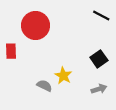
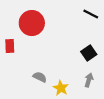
yellow star: (63, 76) -> (61, 88), moved
gray arrow: (99, 89) -> (89, 80), turned -56

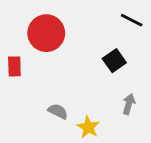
black square: (89, 53) -> (114, 61), moved
gray arrow: (89, 80) -> (129, 104), moved

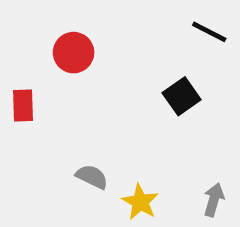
red circle: (46, 33) -> (74, 53), size x0.7
gray arrow: (129, 104) -> (214, 200), moved

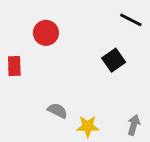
yellow star: (140, 202) -> (88, 126), turned -30

